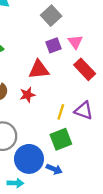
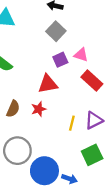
pink triangle: (75, 42) -> (81, 55), turned -32
purple triangle: (84, 111) -> (94, 120), turned -42
green square: (61, 139) -> (92, 155), moved

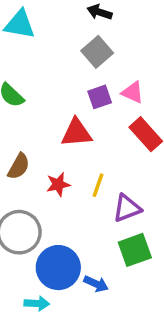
red star: (39, 109) -> (58, 184), moved
purple triangle: (94, 120) -> (127, 208), moved
yellow line: (72, 123) -> (98, 185), moved

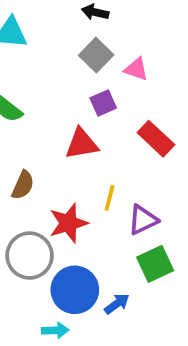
pink triangle: (133, 92) -> (136, 69), moved
red star: (58, 184) -> (68, 223), moved, size x1.5
blue arrow: (96, 284) -> (117, 304), turned -55

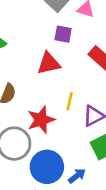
purple square: (103, 103) -> (63, 34), turned 36

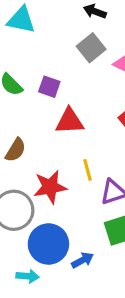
purple square: (63, 34) -> (49, 87), moved
yellow line: (70, 101) -> (88, 170), turned -36

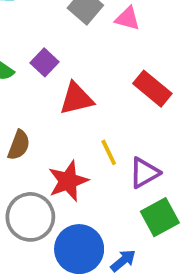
purple square: (49, 87) -> (45, 62), turned 35

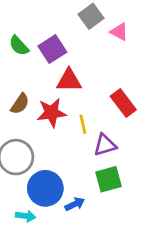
purple square: (45, 62) -> (52, 49), size x1.4
red rectangle: (152, 89) -> (123, 103), moved
red star: (68, 181) -> (52, 113), moved

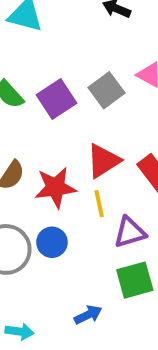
gray square: (91, 16) -> (107, 90), moved
red triangle: (69, 80) -> (103, 161), moved, turned -32
blue circle: (45, 188) -> (52, 242), moved, size x0.6

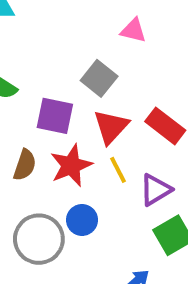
gray square: (107, 90) -> (99, 78), moved
purple square: (56, 99) -> (55, 116), moved, turned -30

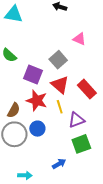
red triangle: (111, 127) -> (60, 85), turned -42
brown semicircle: (25, 165) -> (14, 110), moved
red star: (71, 165) -> (37, 101), turned 30

